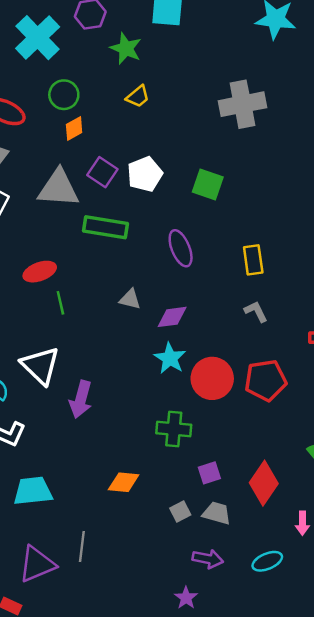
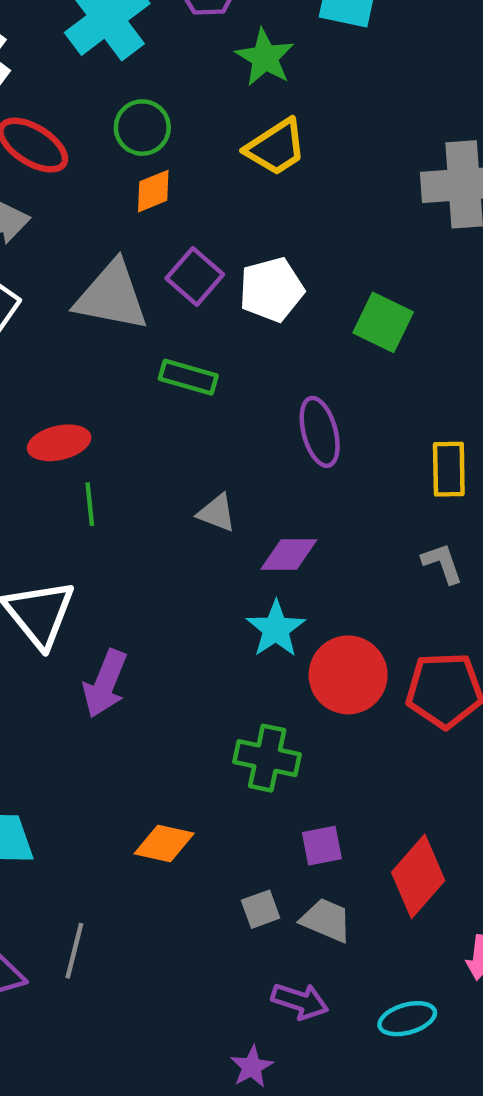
yellow trapezoid: (138, 97) -> (276, 147), size x1.4
green rectangle: (105, 227) -> (188, 377), size x0.7

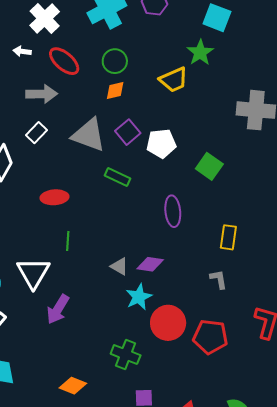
green star: (265, 57) -> (200, 53), moved
green line: (90, 504) -> (68, 241), moved
gray triangle: (217, 513) -> (119, 266), moved

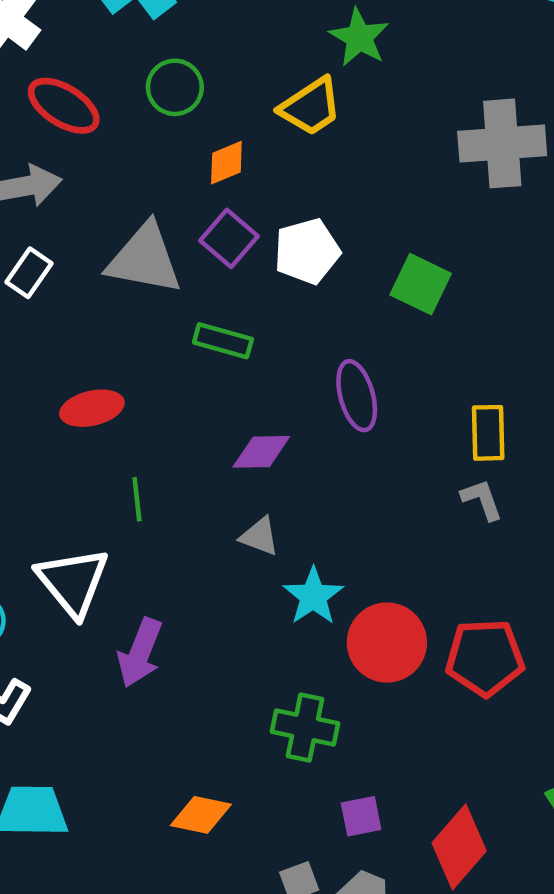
orange diamond: (115, 91) -> (226, 163), moved
purple diamond: (150, 264) -> (261, 452), moved
gray L-shape: (219, 279) -> (482, 500), moved

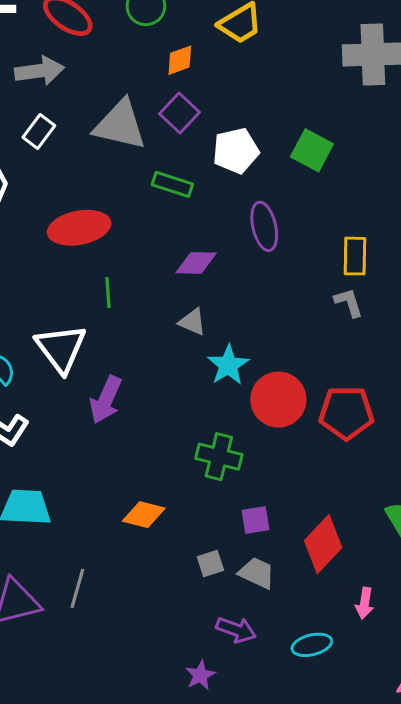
white pentagon: (307, 251) -> (236, 151), moved
red ellipse: (92, 408) -> (79, 228), size x1.4

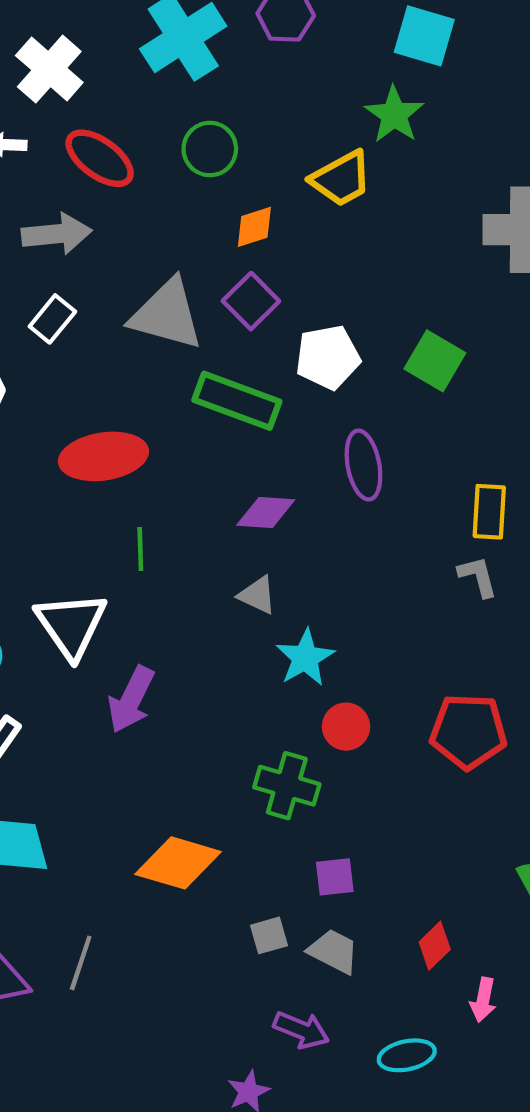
green rectangle: (172, 184) -> (237, 401), size x1.5
red circle: (278, 400) -> (346, 727), moved, size x0.6
orange diamond: (144, 515) -> (178, 863), size x1.4
red diamond: (323, 544) -> (435, 946), moved, size x0.6

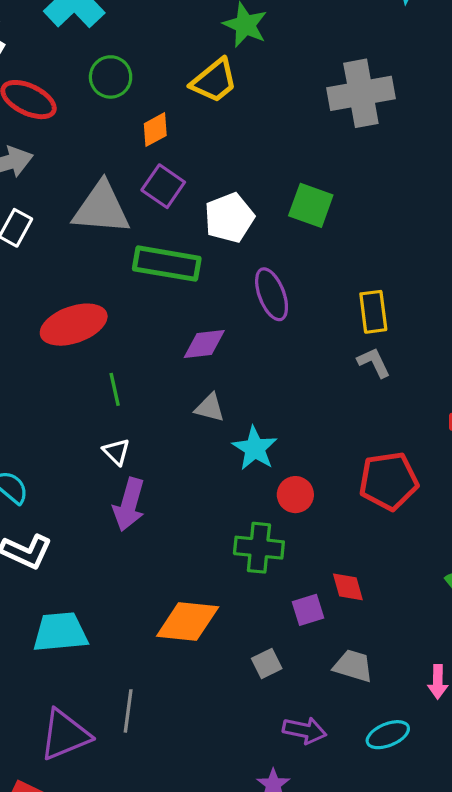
white triangle: (71, 625) -> (116, 452), moved, size x0.5
red diamond: (435, 946) -> (348, 587), moved, turned -51
gray trapezoid: (334, 951) -> (353, 666), moved

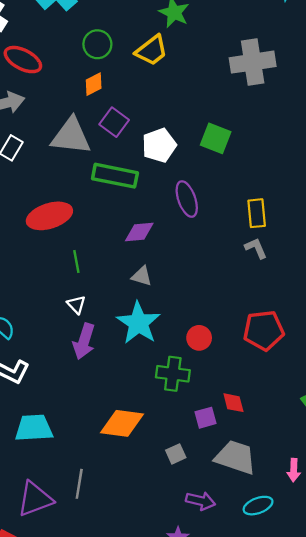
green circle: (111, 77) -> (97, 44), moved
orange diamond: (155, 130) -> (94, 84), moved
cyan star: (255, 448) -> (138, 323), moved, size x1.4
gray trapezoid: (353, 666) -> (235, 457), size x1.5

